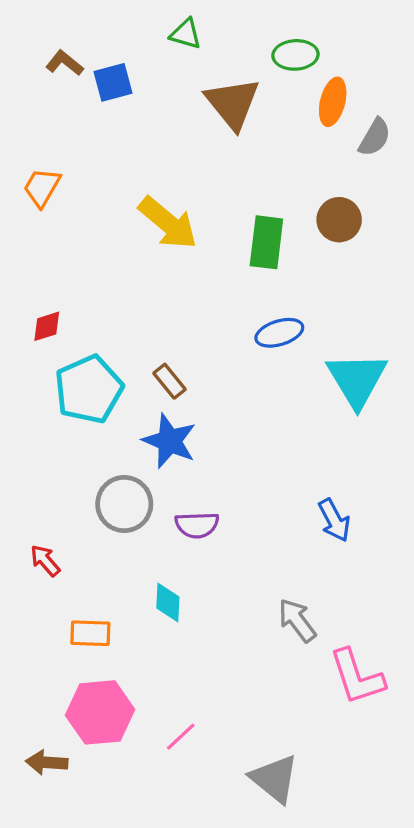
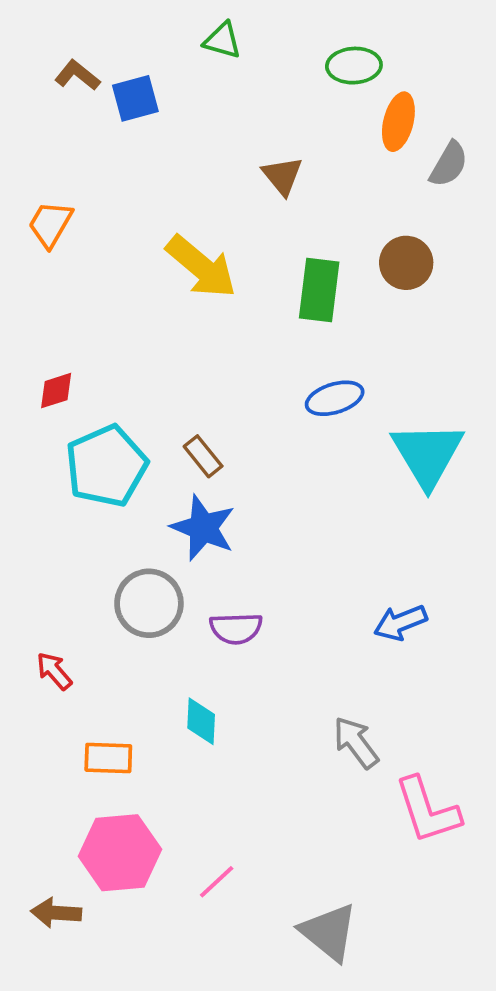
brown triangle: (232, 103) -> (282, 176), moved, size x0.6
blue arrow: (334, 520) -> (400, 623), turned 96

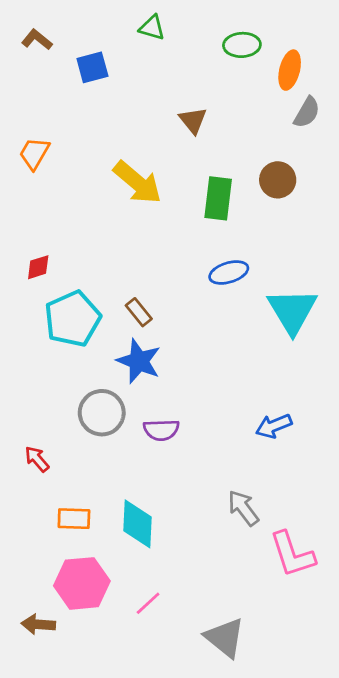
brown L-shape: (77, 75) -> (37, 40), moved
orange ellipse: (398, 122) -> (290, 70), moved
cyan diamond: (201, 721) -> (137, 524), moved, size x1.5

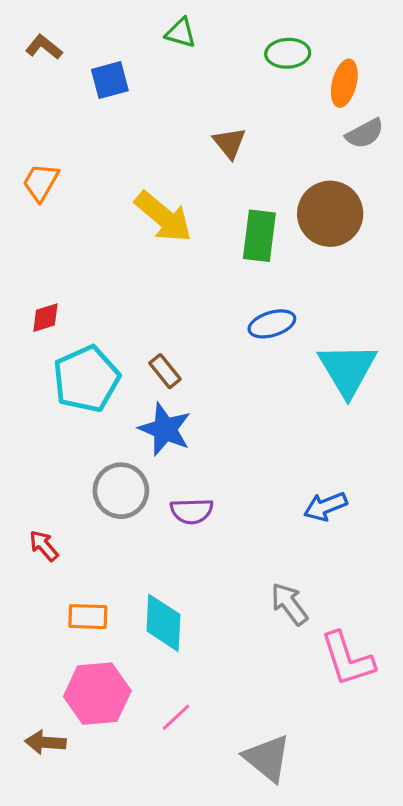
gray semicircle: (307, 112) -> (365, 134), turned 32
brown circle: (278, 180) -> (330, 214), size x1.5

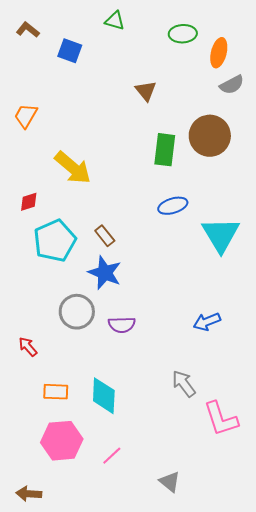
blue square: (110, 80) -> (70, 51), turned 35
yellow arrow: (163, 217) -> (73, 168), moved
brown arrow: (45, 742) -> (29, 494), moved
gray triangle: (267, 758) -> (170, 482), size x0.7

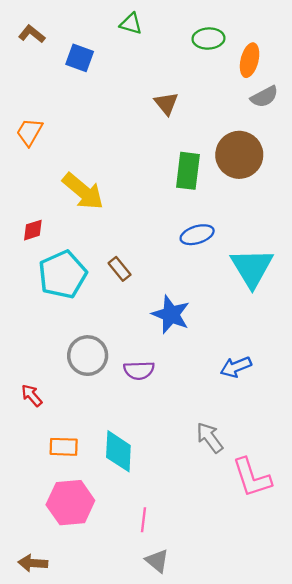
blue star: (105, 273) -> (171, 314), moved
pink line: (112, 456) -> (143, 520), moved, turned -40
gray triangle: (170, 482) -> (157, 561), moved

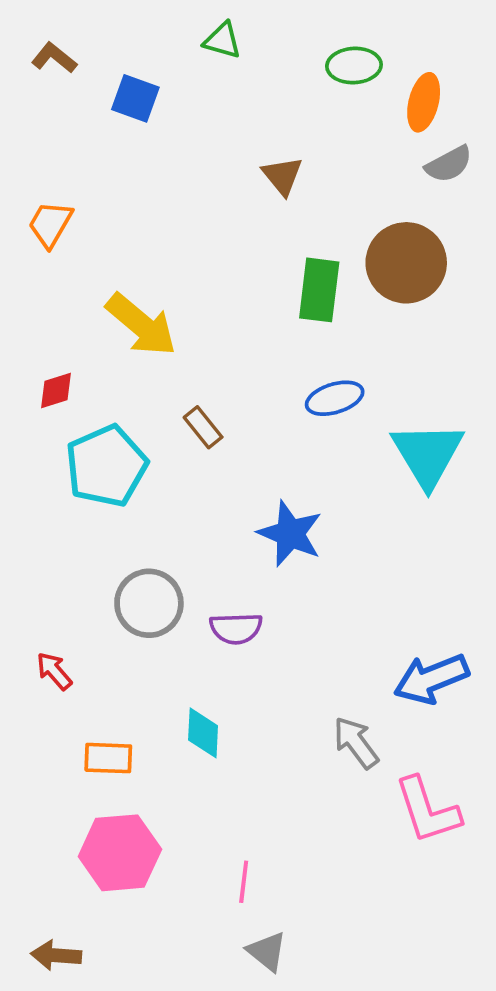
brown rectangle: (120, 269) -> (203, 427), moved
blue arrow: (236, 367) -> (431, 679), moved, size x1.4
cyan diamond: (118, 451) -> (203, 733), moved, size x0.7

